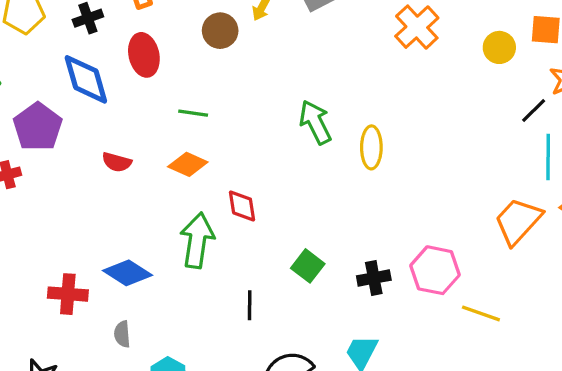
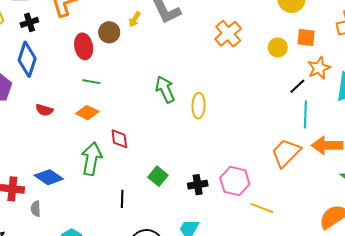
red ellipse: (144, 55) -> (84, 46), moved
blue diamond: (86, 79) -> (27, 59), turned 32
gray semicircle: (122, 334) -> (36, 209), moved

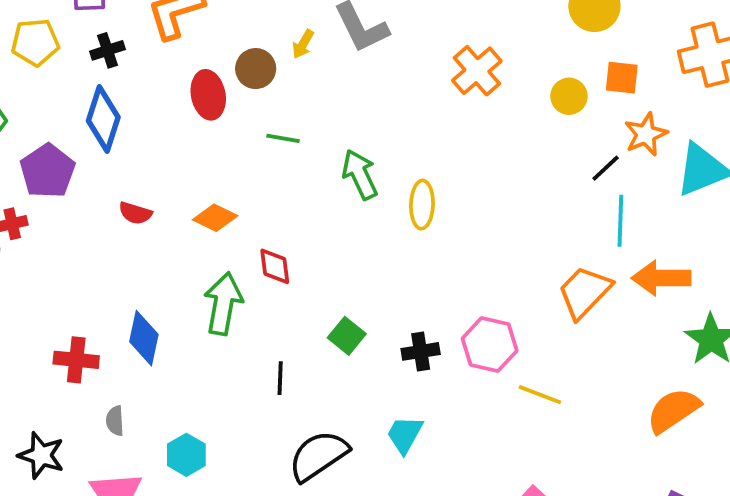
green line: (91, 82) -> (283, 138), moved
blue diamond: (49, 177) -> (144, 338), turned 68
gray semicircle: (36, 209) -> (115, 421), moved

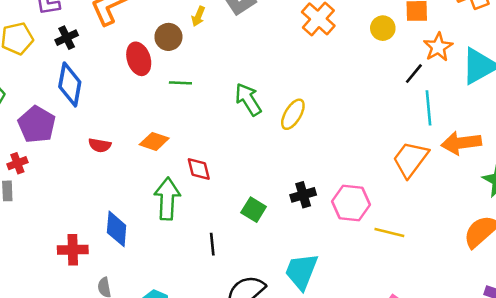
green line: (283, 138) -> (180, 83), moved
yellow ellipse: (422, 205) -> (293, 114), turned 36
black cross: (421, 351) -> (303, 195), moved
cyan trapezoid: (405, 435) -> (301, 271), size x1.4

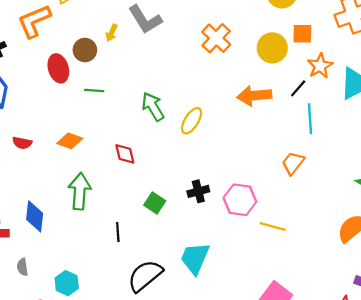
yellow circle: (383, 28) -> (272, 48), size x1.4
orange arrow: (461, 143) -> (254, 96), moved
orange trapezoid: (410, 159) -> (293, 163), size x0.7
red diamond: (199, 169) -> (125, 154), moved

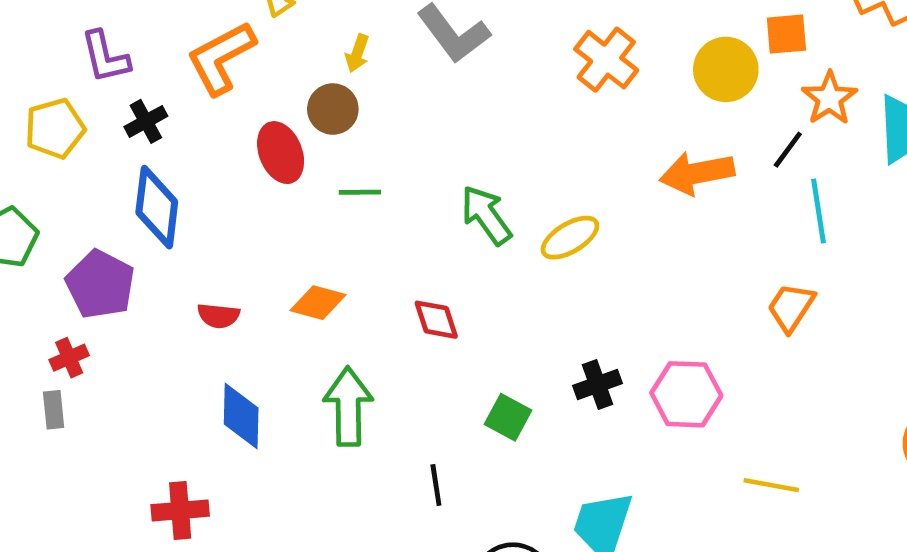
yellow arrow: (112, 33) -> (357, 53), moved
yellow ellipse: (192, 121) -> (570, 238), turned 32
blue diamond: (35, 216) -> (241, 416), moved
yellow line: (273, 226) -> (771, 485), moved

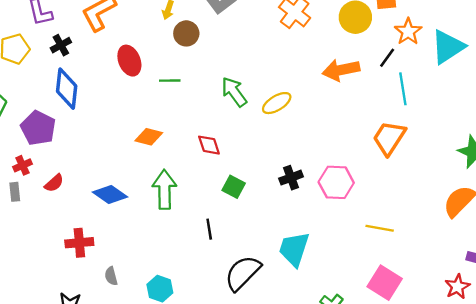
brown circle: (333, 109) -> (186, 33), moved
orange trapezoid: (791, 307) -> (389, 138), size x1.4
red semicircle: (218, 316) -> (54, 183), moved, turned -48
blue diamond: (241, 416) -> (110, 195), turned -56
green square: (508, 417) -> (234, 187), moved

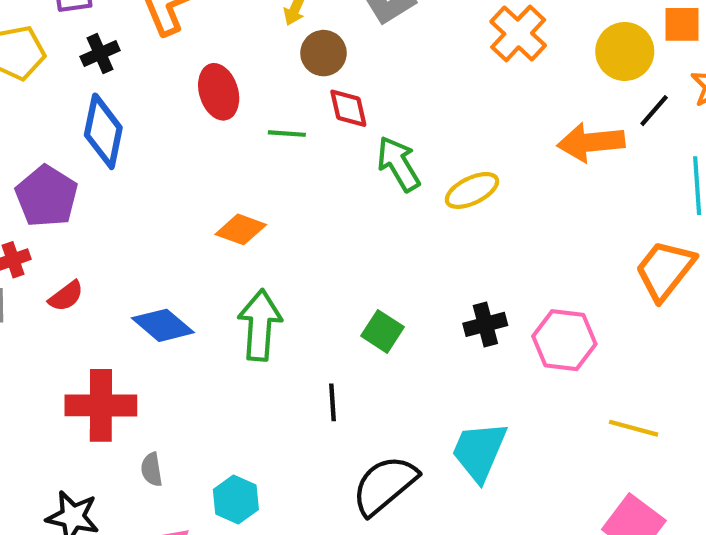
black line: (387, 58) -> (654, 111), moved
red diamond: (209, 145) -> (348, 108), moved
red cross: (79, 243) -> (101, 405), size x1.4

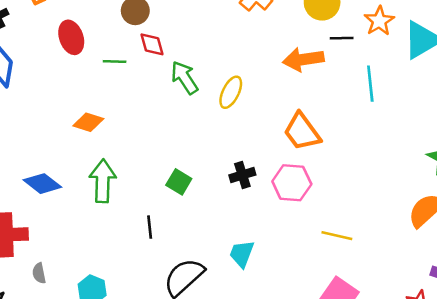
black line: (654, 111) -> (342, 38), turned 50
yellow ellipse: (472, 190) -> (231, 92), turned -36
orange trapezoid: (665, 270) -> (302, 132), moved, turned -72
cyan trapezoid: (479, 451) -> (242, 254), size x0.7

